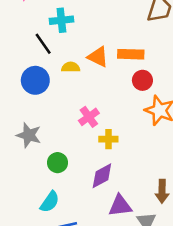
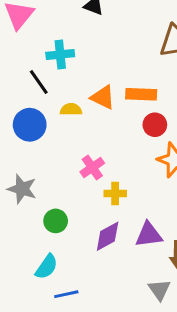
purple triangle: (120, 206) -> (149, 235), moved

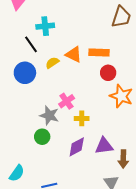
yellow semicircle: (71, 109) -> (52, 63), turned -32
gray star: (22, 189) -> (49, 115), moved
cyan semicircle: (46, 267) -> (17, 173), moved

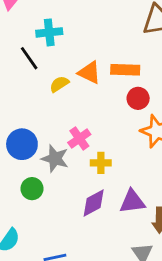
blue circle: (25, 73) -> (22, 144), moved
green circle: (42, 137) -> (32, 189), moved

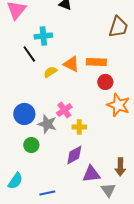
purple triangle: (132, 202) -> (91, 174), moved

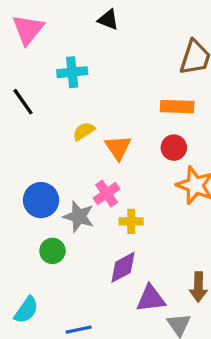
black line: (29, 54) -> (23, 102), moved
orange rectangle: (96, 62) -> (177, 107), moved
orange triangle: (71, 64) -> (118, 148), moved, turned 30

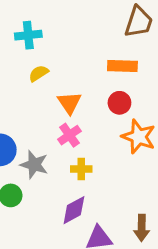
yellow semicircle: (84, 131) -> (39, 73), moved
pink cross: (107, 194) -> (69, 135), moved

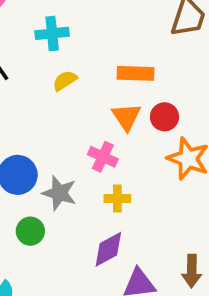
orange rectangle: (122, 66) -> (136, 73), moved
orange triangle: (69, 103) -> (126, 117), moved
pink cross: (69, 135) -> (103, 157), turned -30

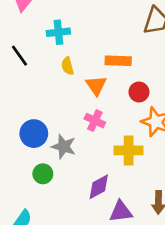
yellow semicircle: (65, 81) -> (68, 66), turned -72
orange triangle: (126, 117) -> (96, 85), moved
yellow cross: (117, 198) -> (129, 150), moved, size x1.5

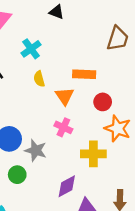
cyan cross: (58, 32) -> (31, 49), turned -30

